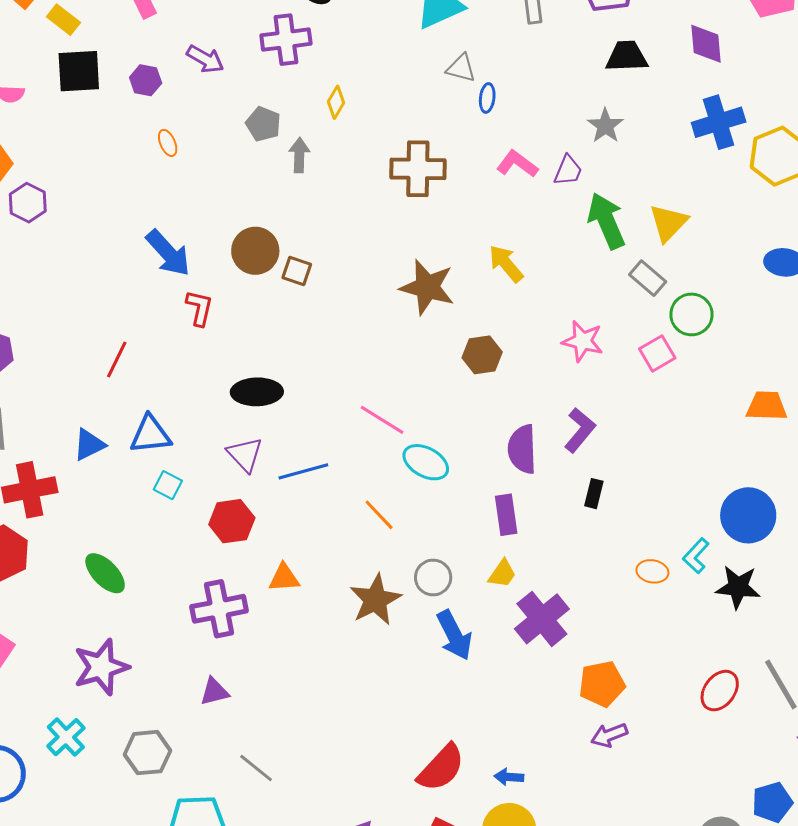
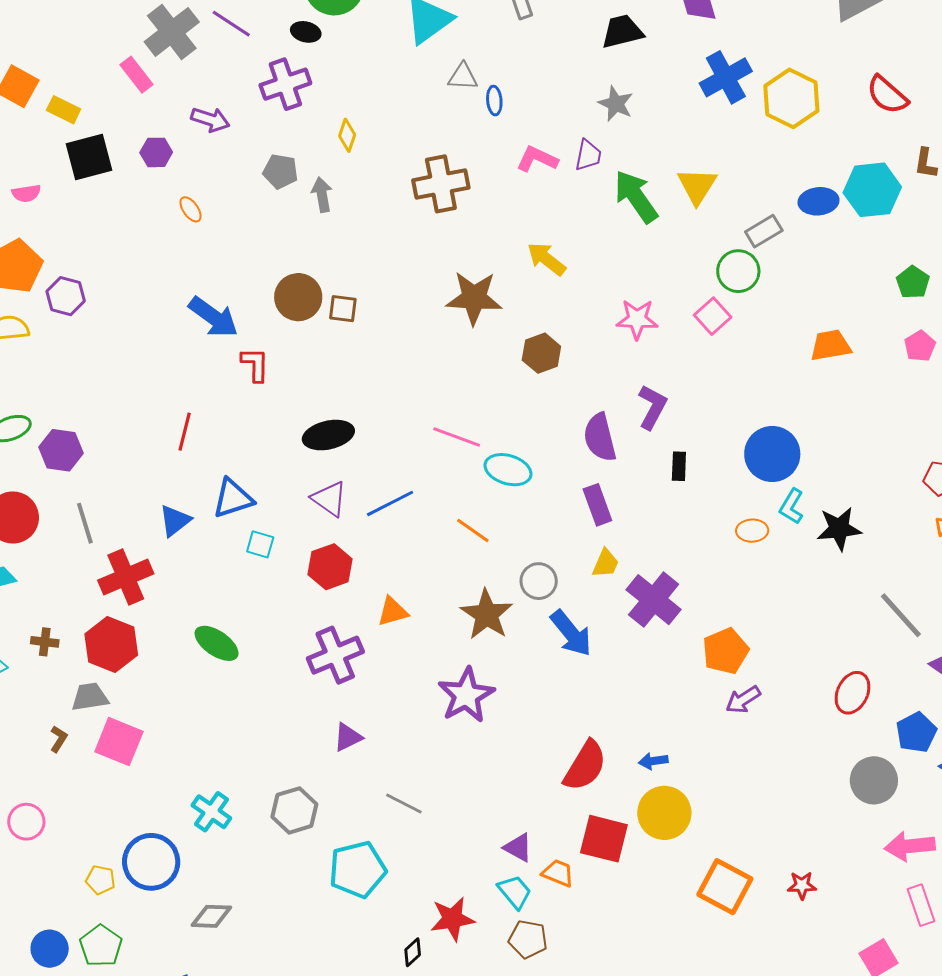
gray rectangle: (648, 278) -> (764, 231), moved, turned -60
blue circle: (748, 515) -> (772, 454), moved
purple star: (101, 667) -> (466, 695), moved
red ellipse: (720, 691) -> (853, 693), moved

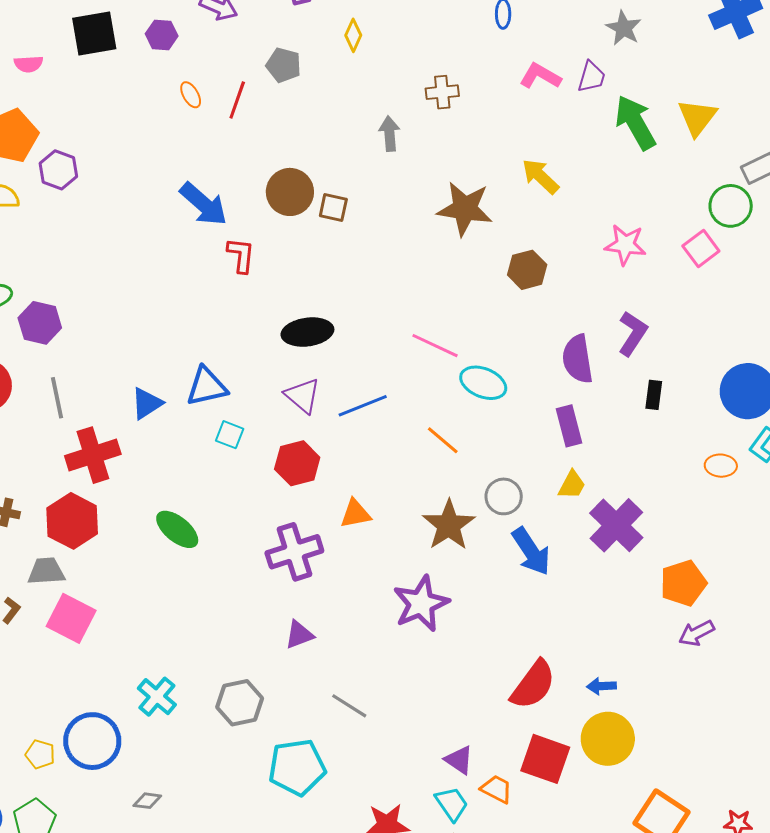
brown cross: (441, 184) -> (442, 92), size x0.6
gray arrow: (322, 195) -> (389, 134), moved
red line: (185, 432) -> (237, 100), moved
gray diamond: (211, 916) -> (147, 801), size x0.7

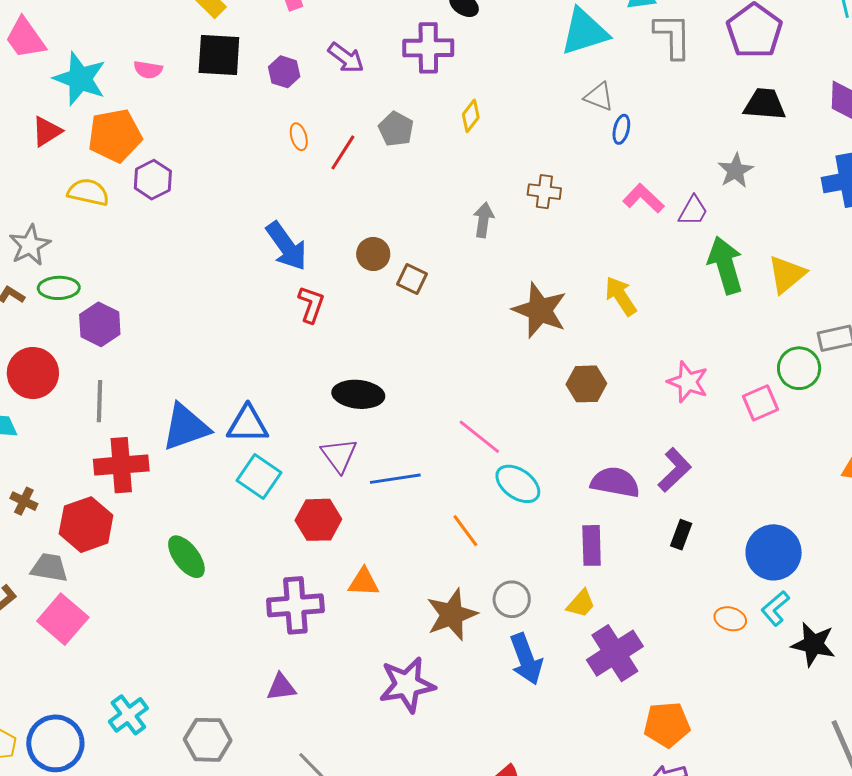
brown circle: (290, 192) -> (373, 254), size x0.7
purple semicircle: (578, 359) -> (615, 482), turned 96
blue triangle: (147, 403) -> (186, 427), size x1.5
cyan square: (230, 435) -> (259, 477), size x1.5

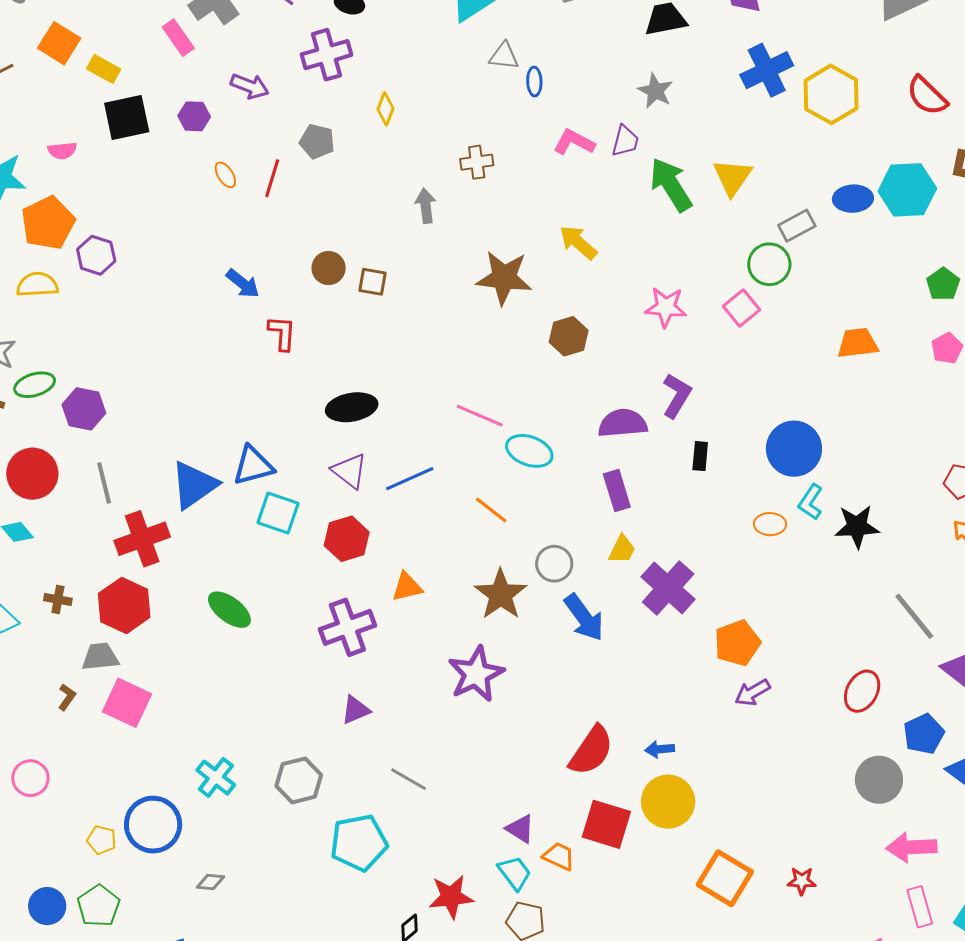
blue arrow: (286, 246) -> (243, 284), size x0.7

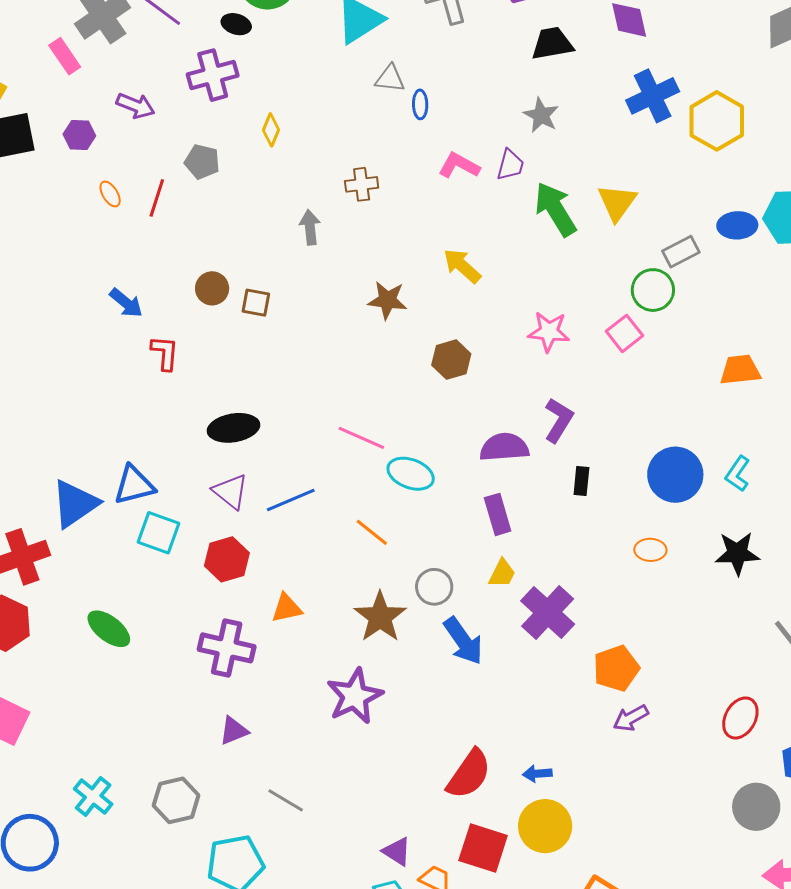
brown star: (504, 278) -> (387, 300), size x0.7
cyan L-shape: (811, 502) -> (738, 474), moved
purple cross: (347, 627) -> (227, 648), turned 32

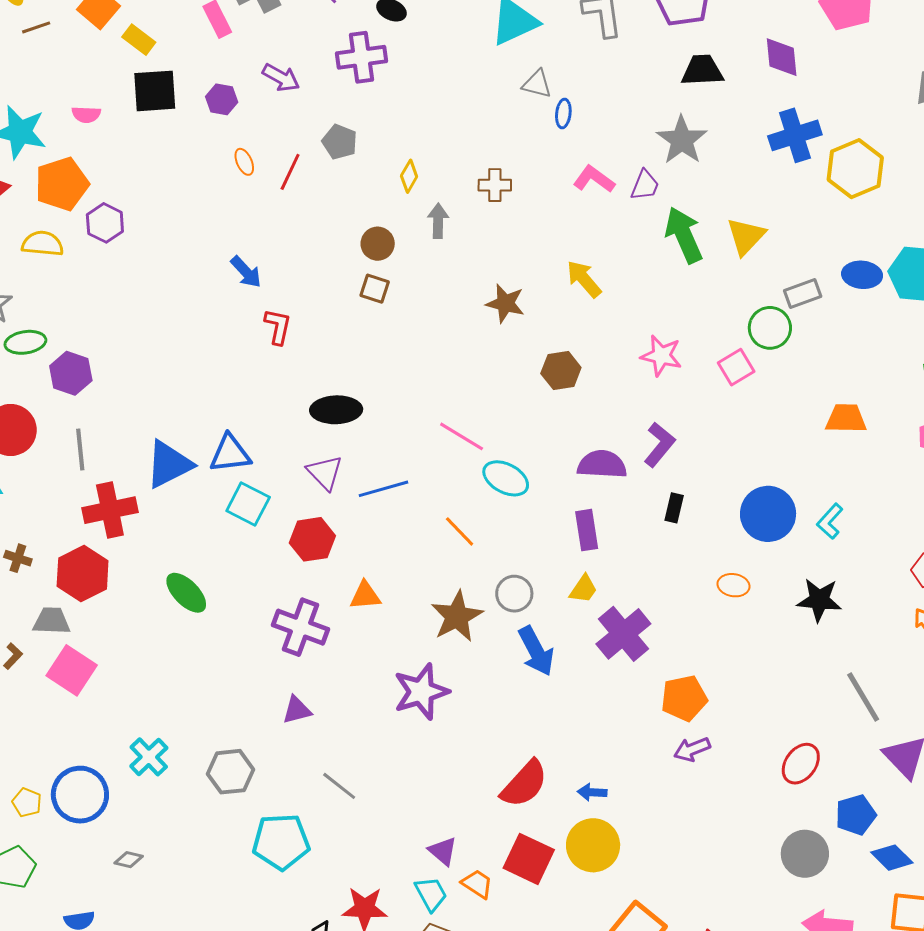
gray star: (541, 115) -> (682, 140), size x1.4
yellow diamond: (271, 130) -> (409, 176), moved
brown circle: (212, 288) -> (378, 244), moved

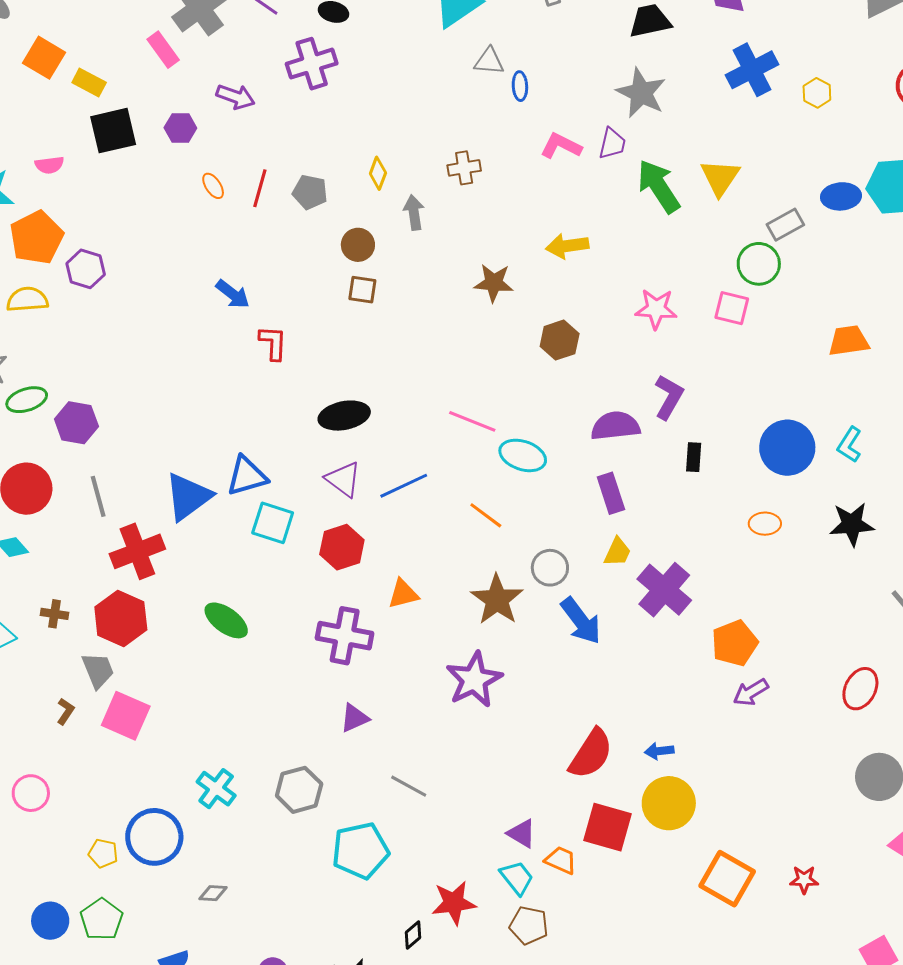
gray pentagon: (340, 142) -> (310, 192), moved
yellow hexagon: (855, 169) -> (817, 93), size x0.5
yellow arrow: (584, 279) -> (567, 246), turned -48
pink square: (736, 367) -> (732, 308), turned -36
gray trapezoid: (52, 621) -> (98, 670), turned 75

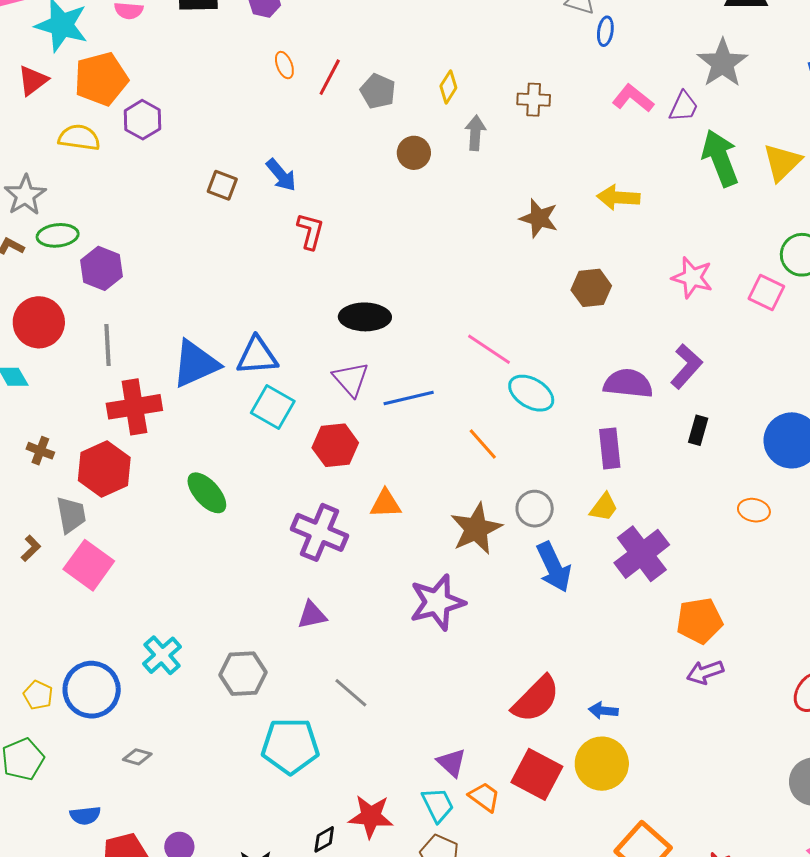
brown square: (362, 290) -> (222, 185), moved

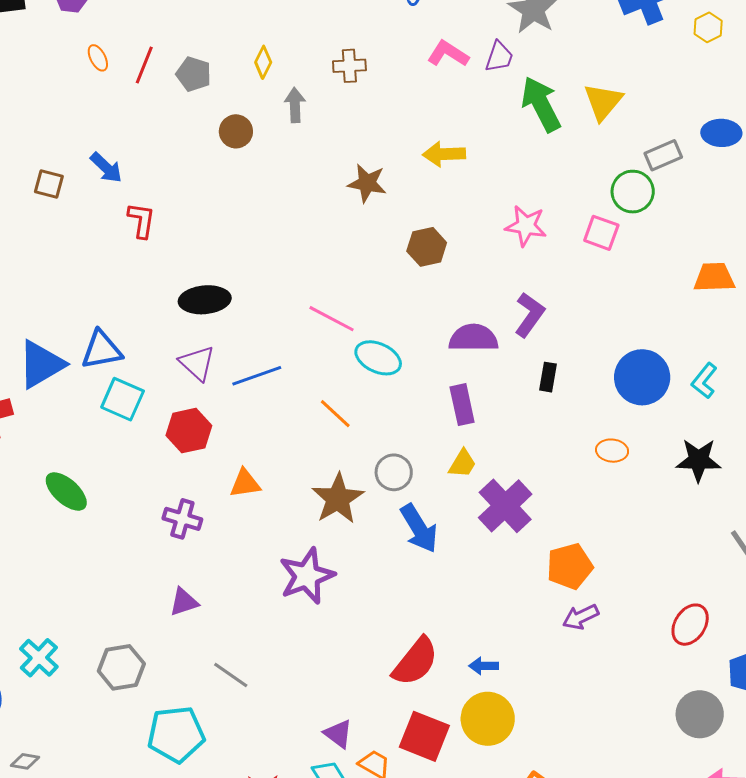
purple cross: (320, 532) -> (182, 519), size x0.7

